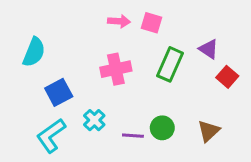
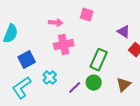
pink arrow: (119, 21) -> (56, 23), moved
green rectangle: (170, 64) -> (99, 60), moved
purple line: (133, 136) -> (75, 88), turned -48

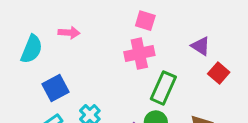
pink arrow: (56, 23) -> (69, 33), moved
pink cross: (64, 45) -> (139, 54), moved

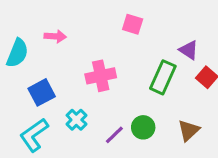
pink cross: (139, 54) -> (101, 76), moved
green rectangle: (163, 88) -> (163, 77), moved

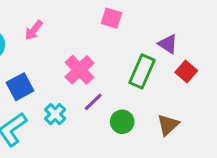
pink arrow: (55, 36) -> (34, 30), turned 125
pink cross: (101, 76) -> (79, 70), turned -32
purple line: (114, 135) -> (93, 102), moved

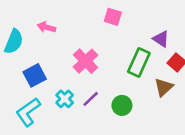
pink arrow: (34, 30) -> (46, 27), turned 66
purple line: (93, 102) -> (91, 99), moved
brown triangle: (168, 125) -> (164, 87), moved

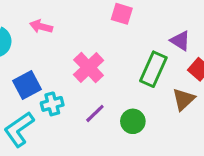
cyan cross: (65, 99) -> (52, 104), moved, turned 30

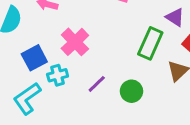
pink cross: (89, 68) -> (75, 42), moved

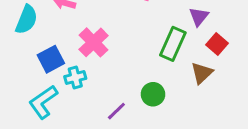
purple triangle: (175, 17) -> (199, 17), turned 36
purple line: (97, 84) -> (116, 111), moved

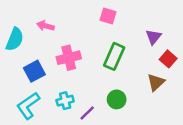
pink cross: (94, 42) -> (69, 58), turned 30
green rectangle: (173, 44) -> (114, 56), moved
cyan cross: (75, 77) -> (65, 101), moved

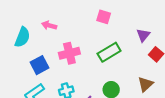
green rectangle: (114, 56) -> (109, 52), turned 35
brown triangle: (156, 82) -> (145, 84), moved

